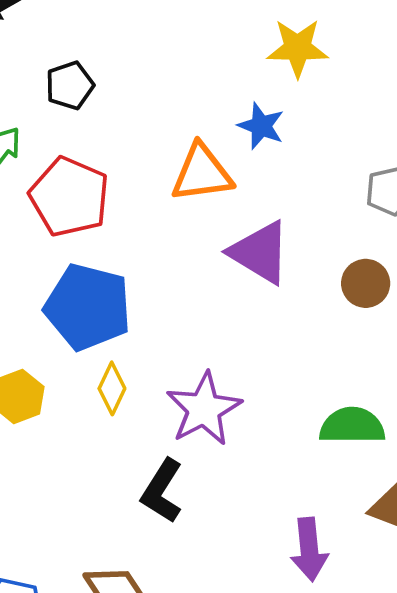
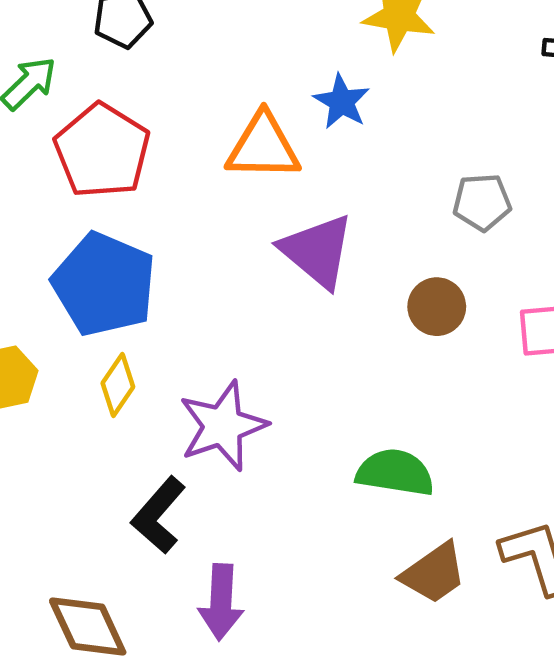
purple arrow: (309, 549) -> (221, 602), moved

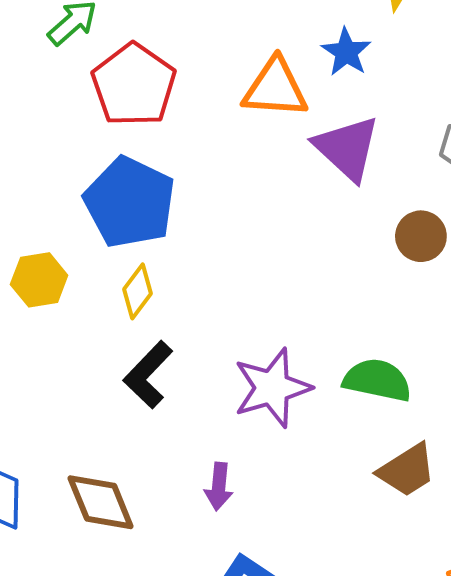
purple triangle: (317, 251) -> (347, 148), moved
purple star: (223, 426) -> (272, 388), moved
black L-shape: (158, 515) -> (148, 375), moved
purple arrow: (221, 602) -> (219, 486), size x0.7

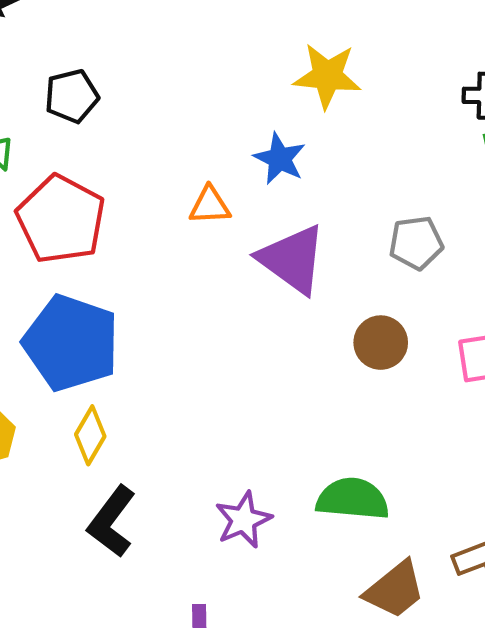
orange triangle: (275, 88) -> (210, 205), size x0.6
purple star: (272, 388) -> (243, 520), size x0.7

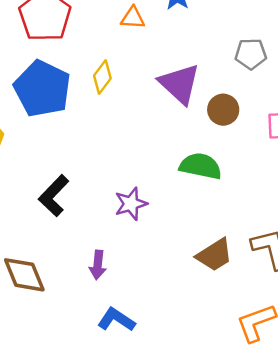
purple triangle: (292, 259) -> (180, 84), moved
yellow diamond: (90, 435) -> (102, 77), moved
green semicircle: (353, 499) -> (201, 166), moved

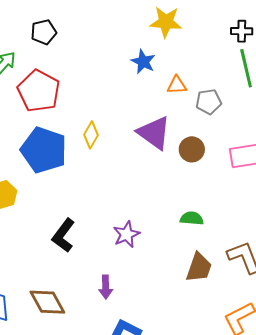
orange triangle: (133, 18) -> (177, 85), moved
green semicircle: (201, 166) -> (192, 218), moved, size x0.7
brown trapezoid: (214, 255) -> (199, 268), turned -32

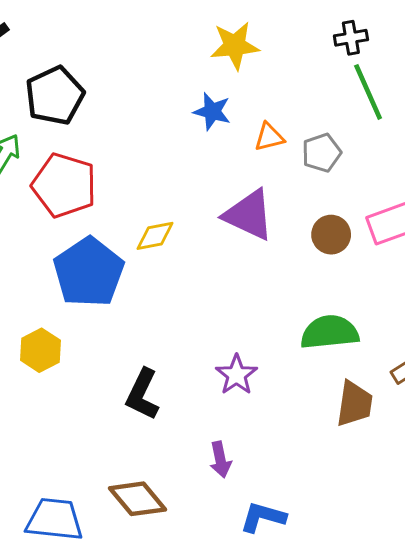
black pentagon: (44, 32) -> (55, 96), size x1.5
yellow diamond: (91, 135) -> (155, 236), turned 60
brown circle: (192, 149) -> (331, 235), moved
blue pentagon: (44, 150) -> (89, 272), turned 30
green semicircle: (192, 218) -> (330, 332), size x1.6

